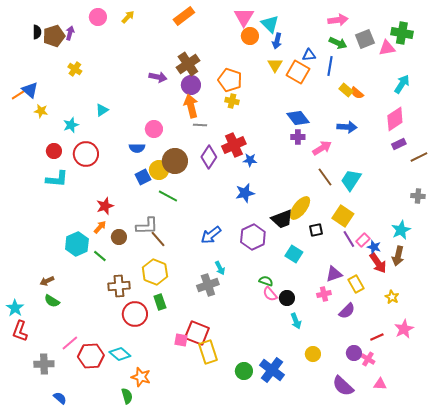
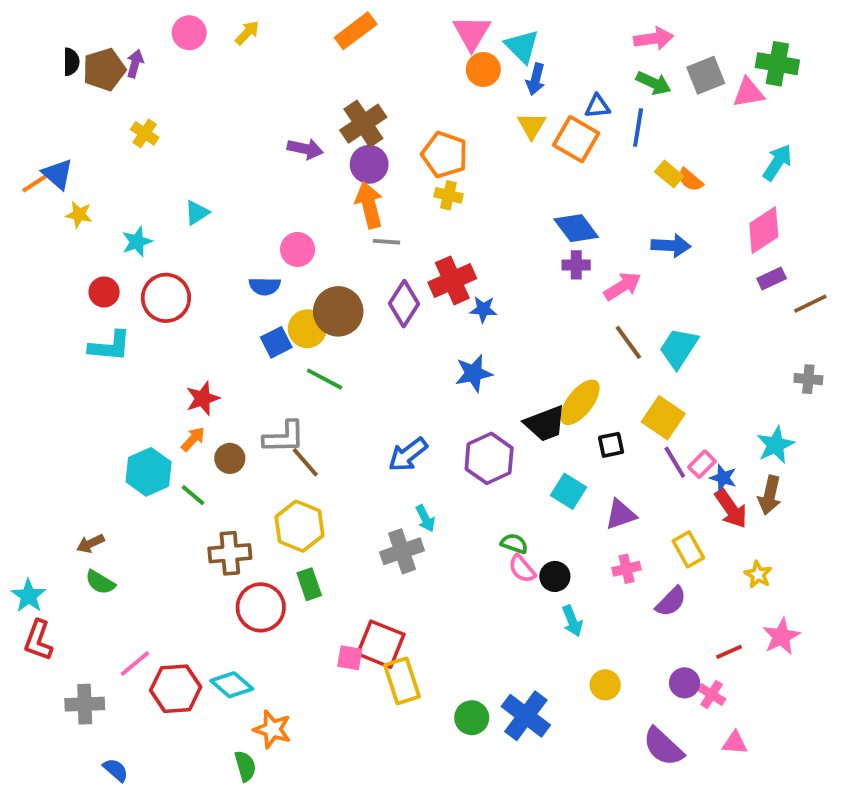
purple triangle: (334, 274) -> (621, 515), moved

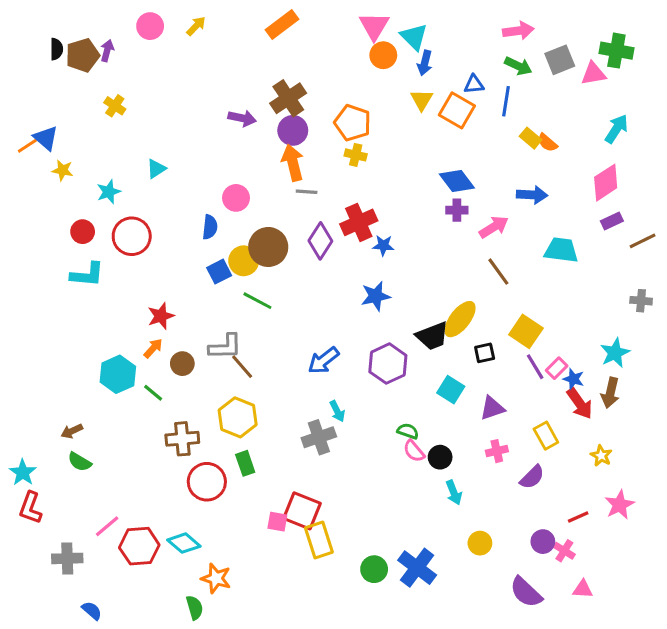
blue semicircle: (265, 286) -> (210, 227), turned -85
cyan trapezoid: (679, 348) -> (561, 250), moved, turned 64

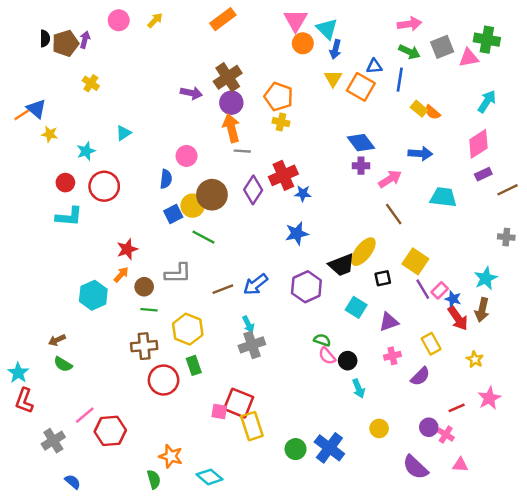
brown line: (242, 367) -> (223, 289), moved, turned -70
green line: (153, 393) -> (149, 310), moved, turned -35
cyan arrow: (337, 411) -> (248, 324), moved
cyan diamond: (184, 543) -> (210, 477), moved
gray cross: (67, 558) -> (53, 441), turned -30

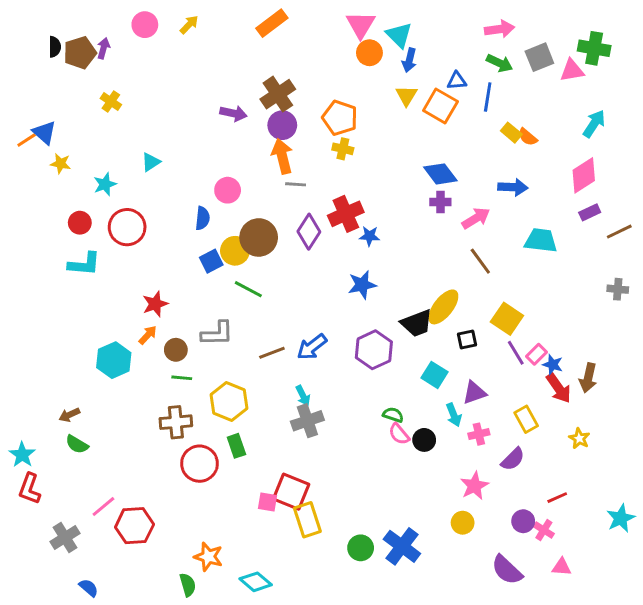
cyan star: (486, 278) -> (621, 518), moved
cyan arrow: (359, 388) -> (454, 415), moved
pink star: (489, 398) -> (474, 486), moved

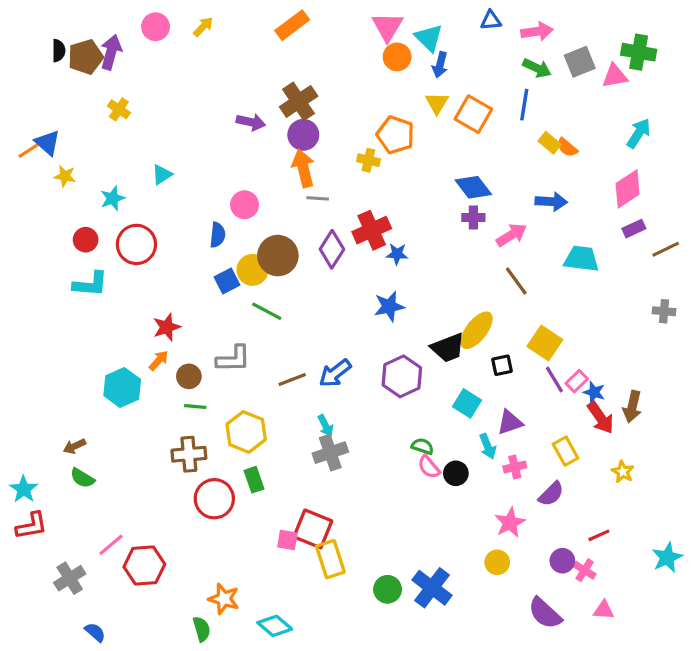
purple arrow: (103, 48) -> (111, 52), size x1.5
blue triangle: (457, 81) -> (491, 20), moved
orange pentagon: (340, 118) -> (395, 135), moved
red L-shape: (30, 489) -> (32, 526), turned -120

